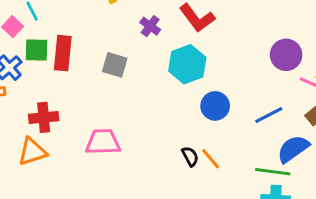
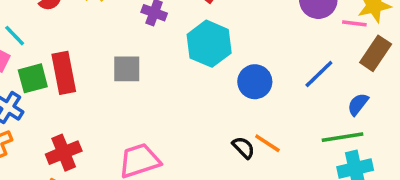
blue semicircle: (293, 149) -> (358, 104), size x0.6

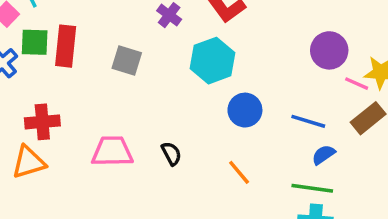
blue line: (319, 74) -> (308, 121), turned 44
blue semicircle: (358, 104) -> (323, 155), moved
black semicircle: (243, 147) -> (171, 153), moved

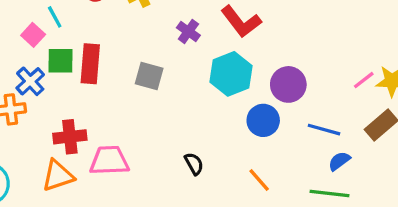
purple circle: (329, 50) -> (288, 84), moved
pink line: (357, 84) -> (364, 80), moved, turned -60
pink trapezoid: (112, 151) -> (109, 161), moved

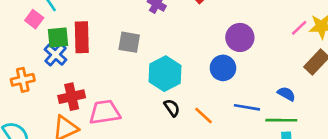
cyan hexagon: (231, 74) -> (165, 74), moved
blue cross: (30, 81) -> (56, 55), moved
blue line: (324, 130) -> (247, 107), moved
blue semicircle: (339, 161) -> (286, 94), turned 72
orange line: (259, 180) -> (204, 115), moved

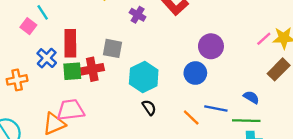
green square: (58, 37) -> (72, 71), moved
red cross: (72, 97) -> (92, 69), moved
pink trapezoid: (105, 112) -> (71, 110), moved
orange line: (204, 115) -> (191, 118), moved

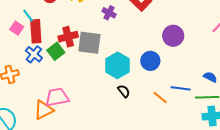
red rectangle: (70, 43) -> (36, 31), moved
gray square: (112, 48) -> (89, 43), size x1.4
red cross: (92, 69) -> (68, 37), moved
green square: (72, 71) -> (56, 51), moved, turned -30
blue circle: (195, 73) -> (150, 61), moved

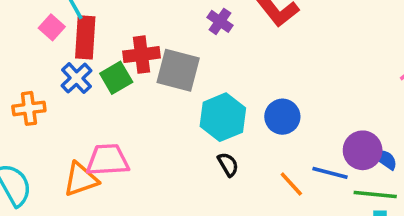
purple circle: (173, 36) -> (363, 150), moved

